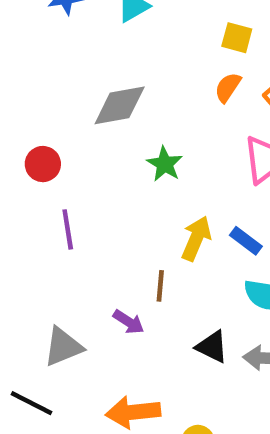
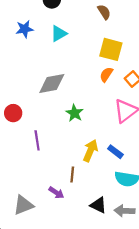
yellow square: (237, 38) -> (111, 49), size x1.5
purple line: (68, 229) -> (37, 140), moved

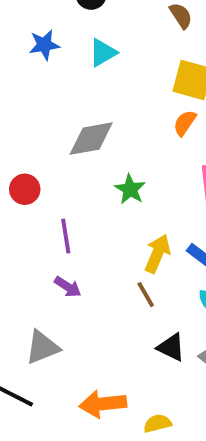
brown line: (72, 174) -> (146, 295), moved, turned -35
purple arrow: (56, 193) -> (68, 287), moved

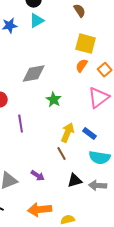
cyan triangle: (103, 53) -> (37, 21), moved
purple arrow: (68, 287) -> (38, 176), moved
black triangle: (171, 347) -> (75, 181), turned -42

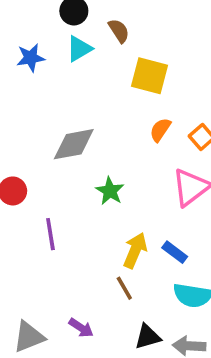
brown semicircle: (80, 11) -> (119, 31), moved
yellow square: (86, 44) -> (149, 76), moved

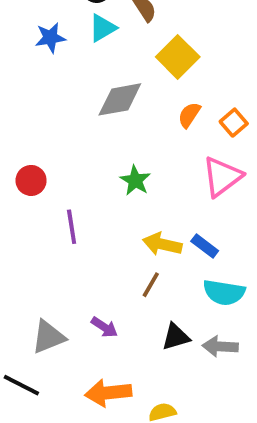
yellow square: (149, 76) -> (178, 57), turned 30
gray diamond: (74, 144) -> (120, 99), moved
yellow arrow: (135, 250) -> (162, 244), turned -100
brown line: (124, 288) -> (151, 285), turned 60

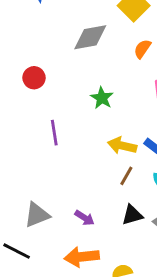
red circle: (31, 180) -> (34, 78), moved
brown line: (151, 285) -> (126, 176), moved
purple arrow: (104, 327) -> (85, 218), moved

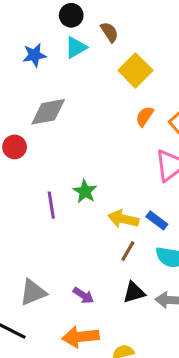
gray diamond: (90, 37) -> (48, 112), moved
red circle: (34, 78) -> (15, 147), moved
green star: (102, 98) -> (85, 191), moved

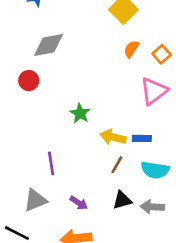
red circle: (15, 147) -> (29, 81), moved
purple line: (51, 205) -> (51, 163), moved
blue rectangle: (157, 220) -> (142, 138), turned -36

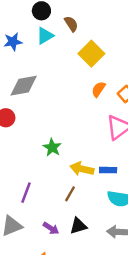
purple line: (51, 163) -> (26, 193), turned 30
brown line: (117, 165) -> (70, 194), moved
black triangle: (122, 200) -> (78, 226), moved

